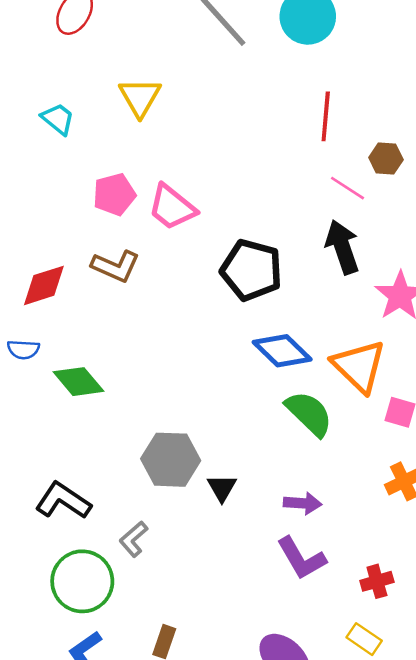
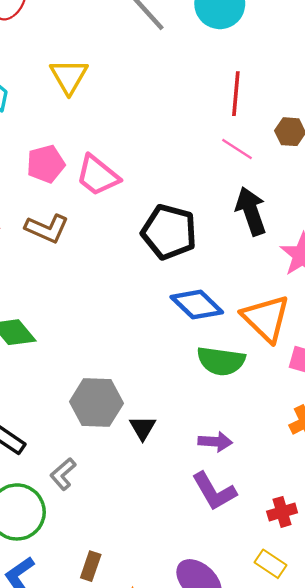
pink line: (347, 188) -> (237, 149), moved
green semicircle: (309, 414) -> (221, 361), turned 144

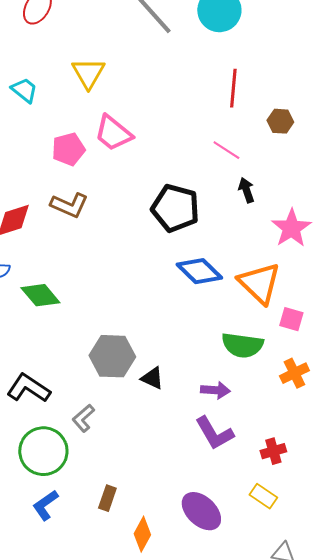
pink line: (237, 149) -> (226, 150), moved
pink trapezoid: (98, 175) -> (113, 133), moved
black arrow: (251, 211) -> (246, 190), size x0.6
green semicircle: (221, 361) -> (242, 345), moved
black triangle: (143, 428) -> (152, 378), turned -35

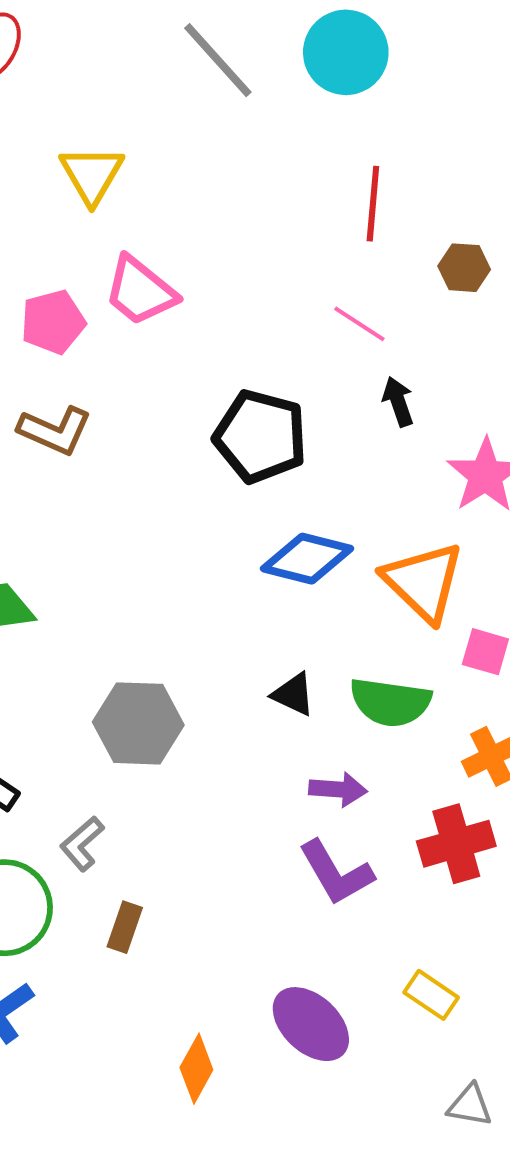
blue diamond: (199, 271) -> (307, 559), turned -30
black triangle: (152, 378) -> (293, 694), moved
red cross: (273, 451) -> (456, 844), moved, size x1.5
brown rectangle: (107, 498) -> (125, 927), moved

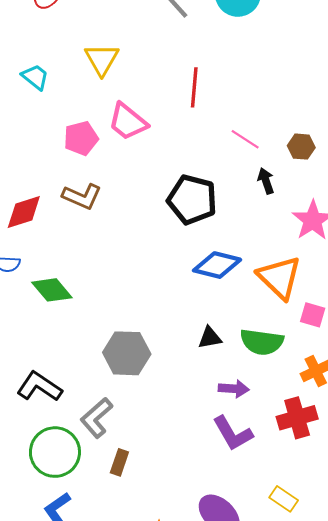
red line: (373, 204) -> (194, 87), moved
brown hexagon: (464, 268) -> (301, 147), moved
black triangle: (293, 694) -> (210, 338), turned -35
gray L-shape: (82, 844) -> (97, 418), size x1.4

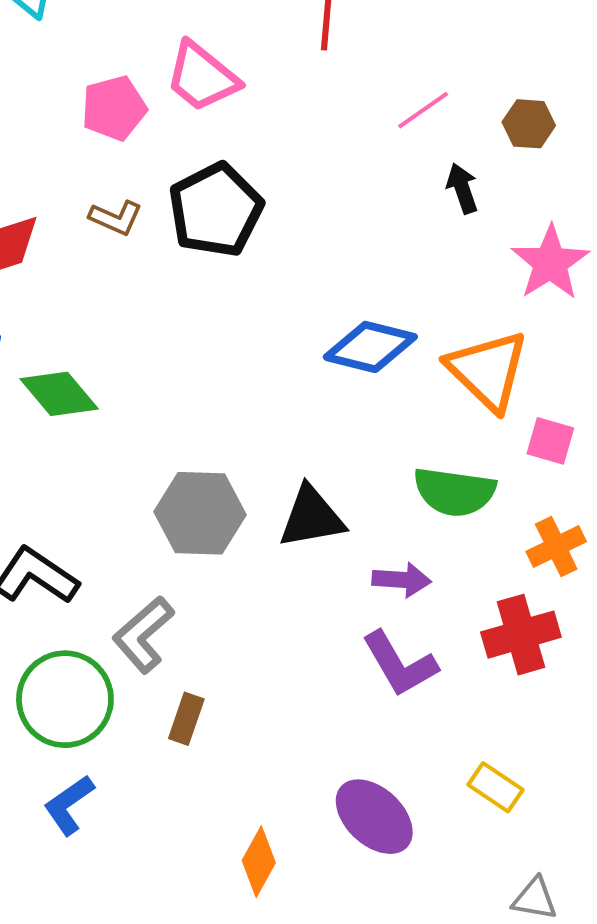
pink line: (245, 139) -> (423, 110), turned -68
brown L-shape: (82, 196) -> (116, 218), size x0.7
black pentagon: (192, 200) -> (216, 210), moved, turned 30
black triangle: (210, 338) -> (312, 517), moved, size x1.5

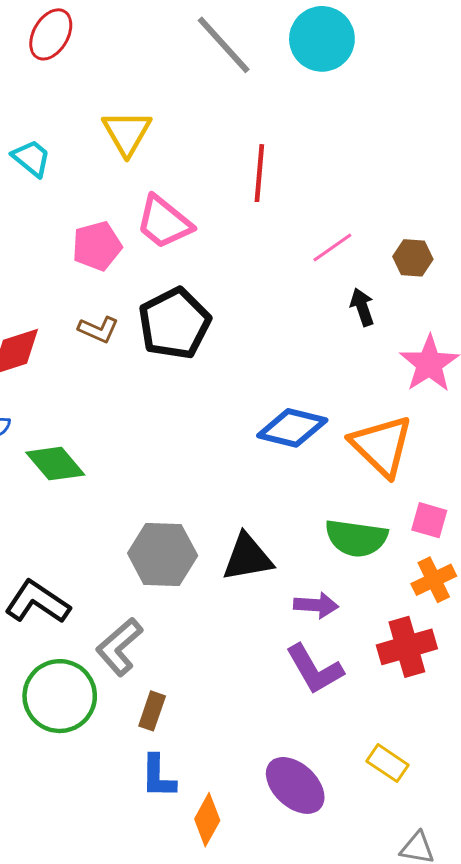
pink square: (550, 441) -> (429, 520), moved
blue L-shape: (69, 805) -> (158, 776), moved, turned -54

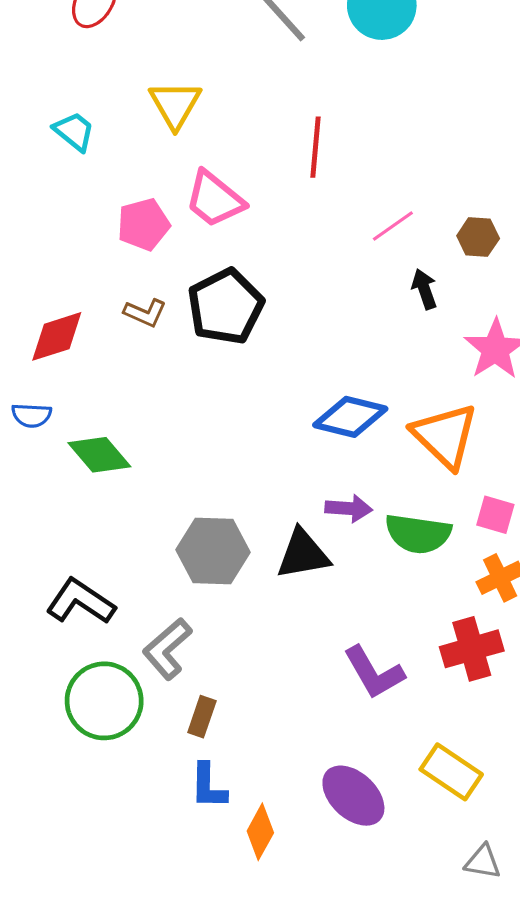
purple arrow: (316, 605) -> (349, 508), moved
yellow rectangle: (388, 763) -> (451, 772), size x1.4

